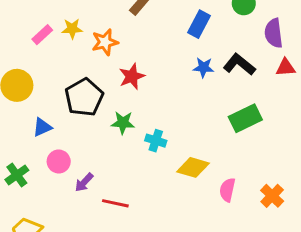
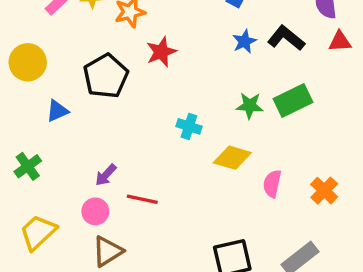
blue star: (203, 67) -> (244, 41), turned -30
green star: (123, 123) -> (250, 106), moved
pink circle: (59, 162) -> (95, 211), moved

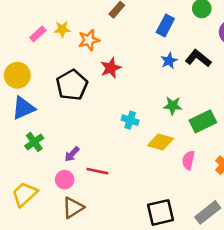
green rectangle: (293, 100) -> (203, 121), moved
blue triangle: (57, 111) -> (23, 108), moved, size x1.5
green cross: (28, 166) -> (34, 142), moved

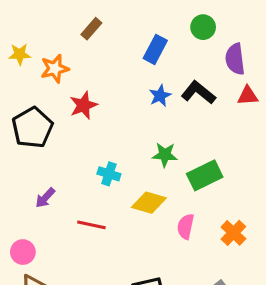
purple arrow: (72, 154) -> (45, 198), moved
red line: (97, 171) -> (91, 225), moved

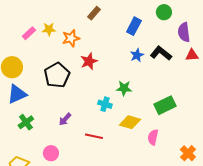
green star: (165, 155) -> (124, 88), moved
orange cross: (233, 233) -> (188, 153), moved

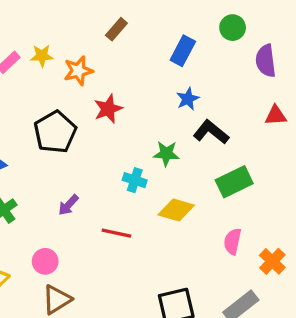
black L-shape: (161, 53) -> (211, 132), moved
red triangle: (192, 55) -> (276, 115), moved
pink semicircle: (153, 137) -> (233, 241), moved

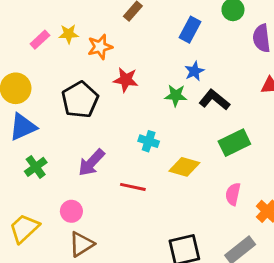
red star: (108, 109) -> (126, 80), turned 30
green star: (166, 154) -> (176, 95), moved
purple arrow: (68, 205) -> (91, 163), size x1.5

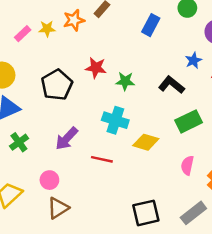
orange star: (100, 47) -> (74, 20), moved
blue star: (194, 71) -> (193, 60), moved
green star: (176, 95) -> (125, 81), moved
cyan cross: (149, 141) -> (115, 120), size x1.5

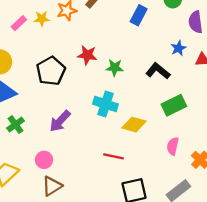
red line: (102, 159) -> (114, 156), moved

